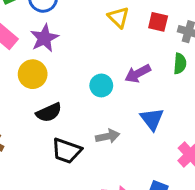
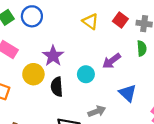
red square: (158, 22) -> (120, 20), turned 32
purple star: (44, 38) -> (53, 56), moved
black semicircle: (49, 112) -> (57, 87), moved, turned 120

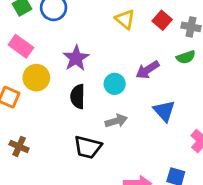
green semicircle: (142, 48) -> (186, 57), turned 72
yellow circle: (33, 74) -> (36, 78), moved
gray arrow: (97, 111) -> (116, 121), moved

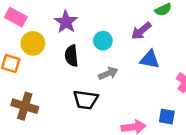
purple arrow: (147, 70) -> (141, 31), moved
blue triangle: (164, 111) -> (150, 59), turned -30
brown cross: (19, 146) -> (25, 106), size x1.5

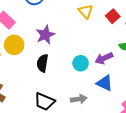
cyan circle: (103, 41) -> (81, 63), moved
gray arrow: (108, 73) -> (79, 99), moved

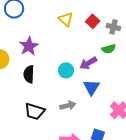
blue triangle: (105, 83) -> (91, 87), turned 42

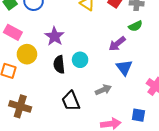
cyan circle: (66, 70) -> (80, 60), moved
black trapezoid: (35, 111) -> (71, 101), turned 60

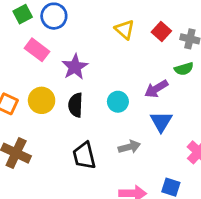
pink rectangle: (13, 32) -> (37, 50), moved
yellow circle: (27, 54) -> (42, 100), moved
cyan circle: (80, 60) -> (118, 102), moved

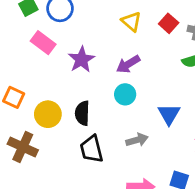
purple arrow: (156, 89) -> (128, 64), moved
yellow circle: (42, 100) -> (48, 114), moved
black semicircle: (76, 105) -> (82, 113), moved

